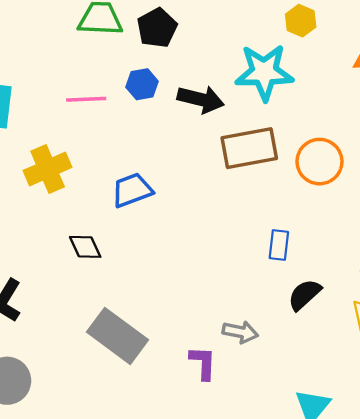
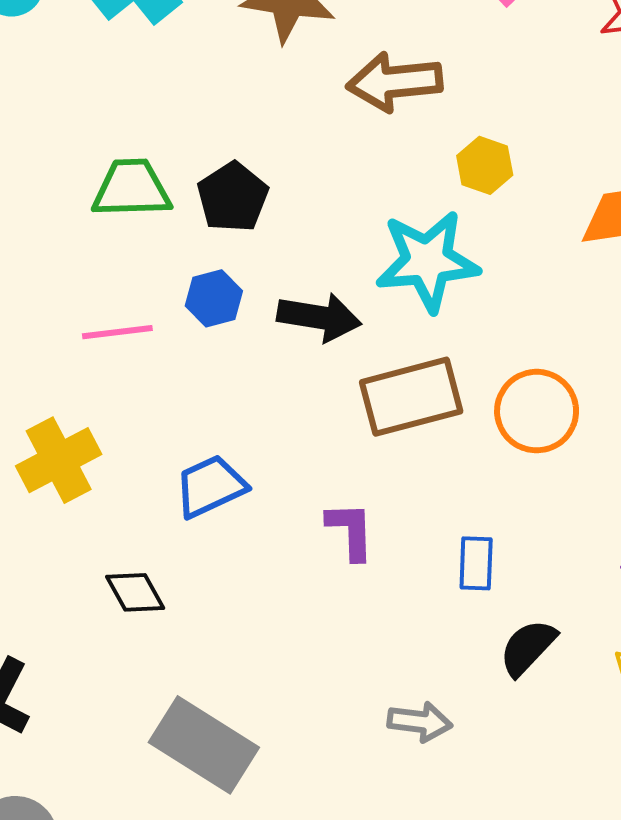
purple L-shape: (203, 363) -> (350, 531), moved

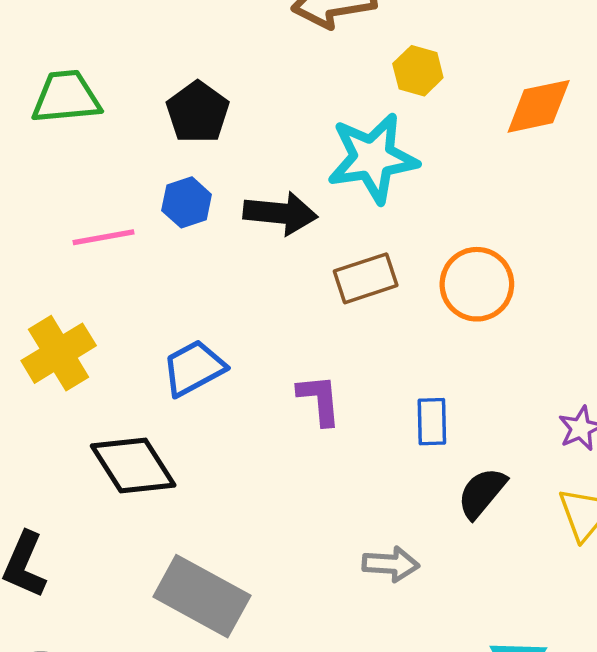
green trapezoid: (132, 188) -> (66, 97), moved
brown rectangle: (411, 397) -> (366, 278), size x0.7
black diamond: (135, 592) -> (133, 466), size x1.6

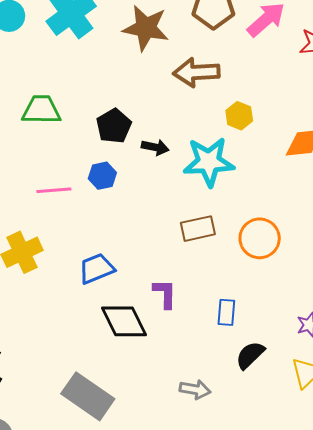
black arrow: (280, 213) -> (155, 147), moved, size x0.7
black diamond: (133, 466) -> (124, 321), moved

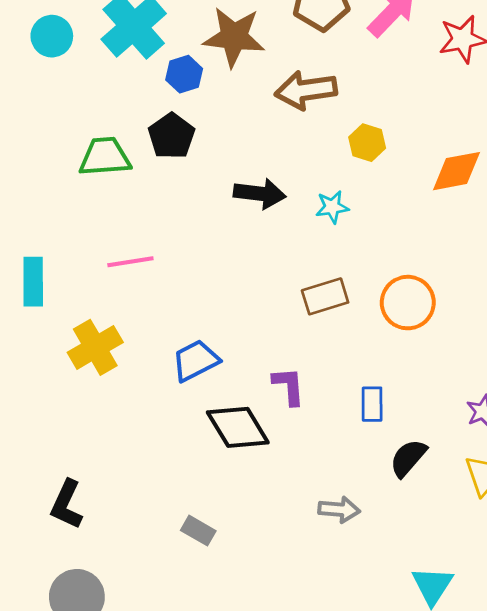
black pentagon: (114, 126) -> (172, 136), moved
black arrow: (155, 147) -> (260, 194), size x1.4
cyan star: (209, 162) -> (332, 207), size x0.5
blue hexagon: (102, 176) -> (184, 74), moved
gray rectangle: (88, 396) -> (198, 531), size x0.5

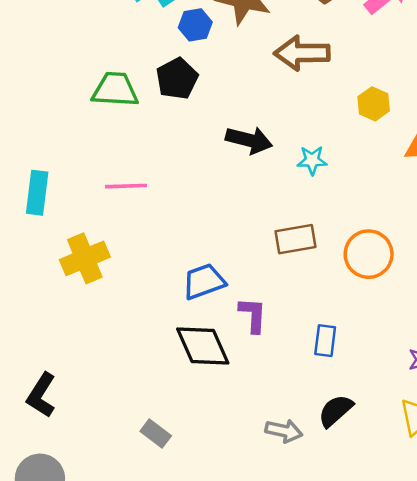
yellow hexagon: (367, 143) -> (374, 104), moved
blue trapezoid: (196, 361) -> (204, 281), moved
black semicircle: (408, 458) -> (336, 411), moved

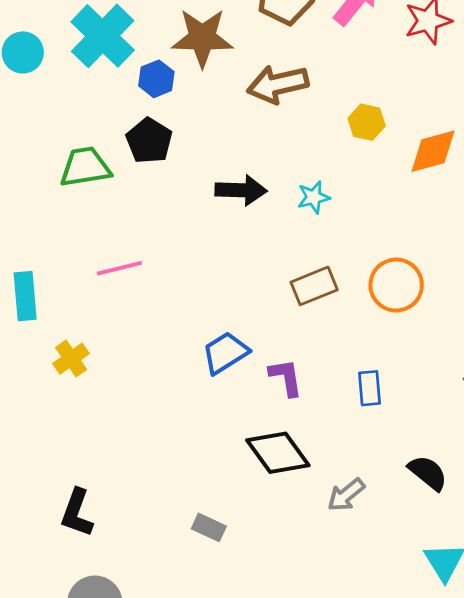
yellow cross: (85, 258) -> (71, 359), moved, size x0.7
black diamond: (203, 346) -> (278, 453), moved
black semicircle: (336, 411) -> (428, 473), moved, turned 93
gray arrow: (284, 431) -> (346, 495), turned 141

